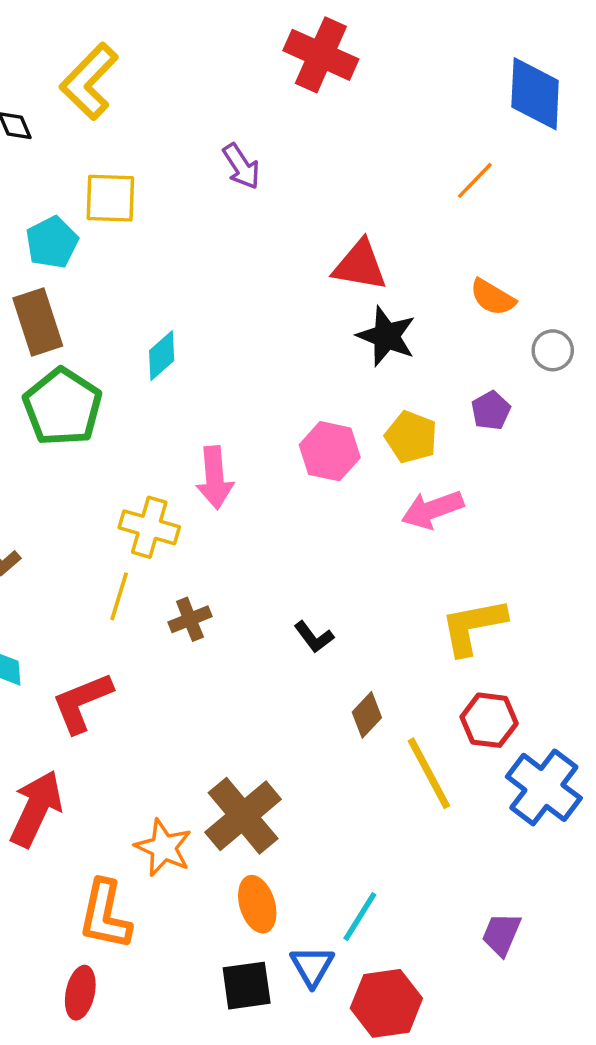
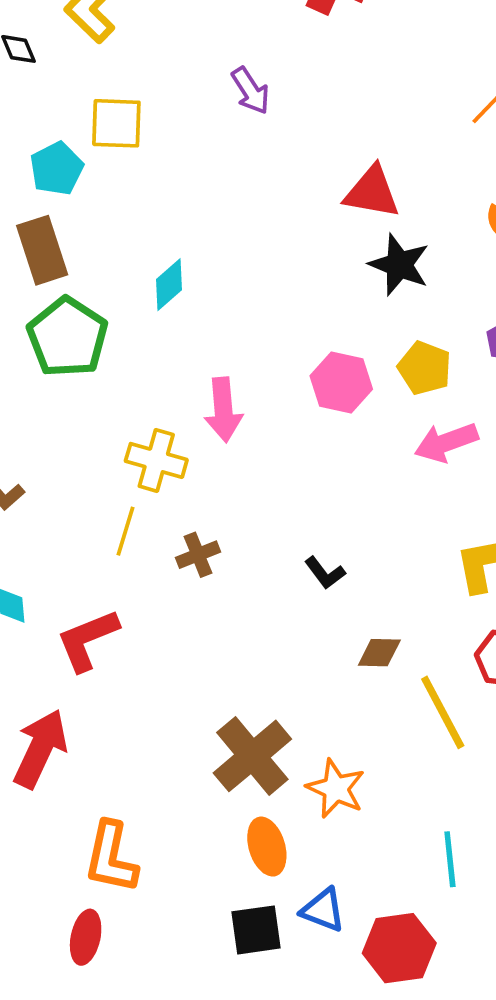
brown diamond: (367, 715) -> (379, 653), turned 48
orange star: (163, 848) -> (336, 789), moved
cyan line: (360, 917) -> (450, 859), moved, turned -38
blue triangle: (312, 966) -> (323, 910), turned -39

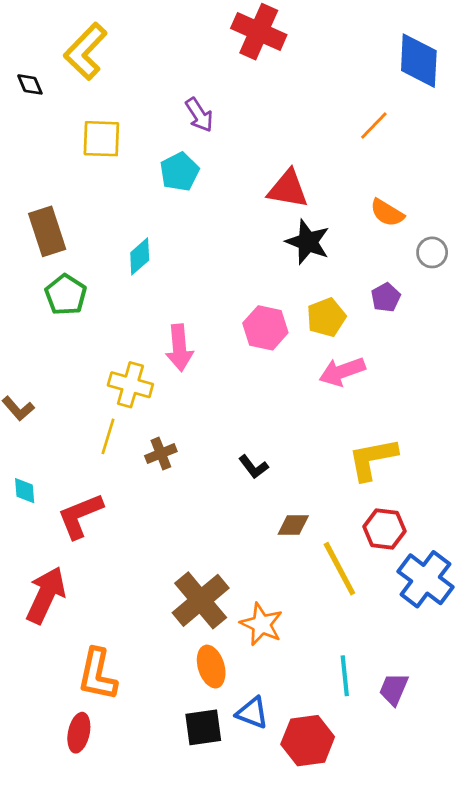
cyan pentagon: (57, 169) -> (179, 172), moved
green pentagon: (67, 337) -> (66, 295), size x0.7
yellow pentagon: (425, 368) -> (326, 317), turned 30

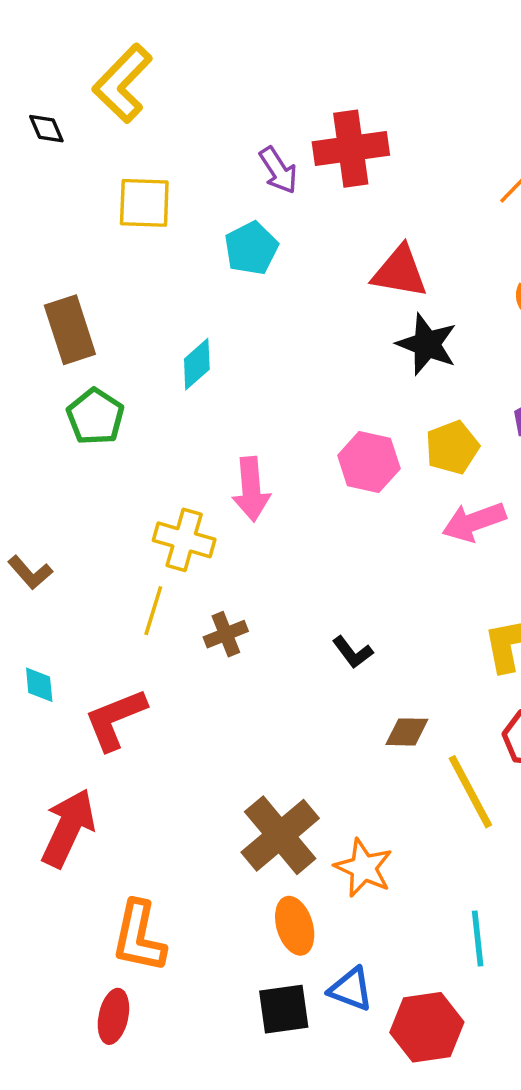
red cross: (259, 32) -> (351, 149), moved, turned -32

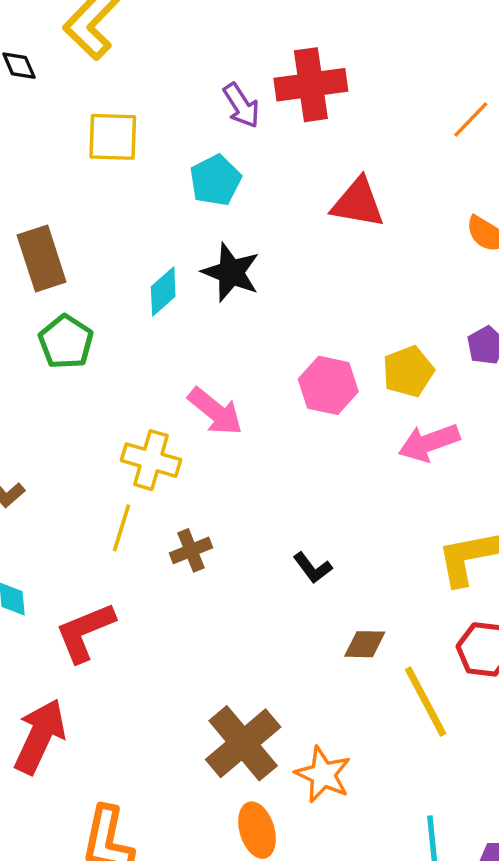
black star: (427, 344) -> (231, 272), moved
pink arrow: (251, 489) -> (215, 411), turned -46

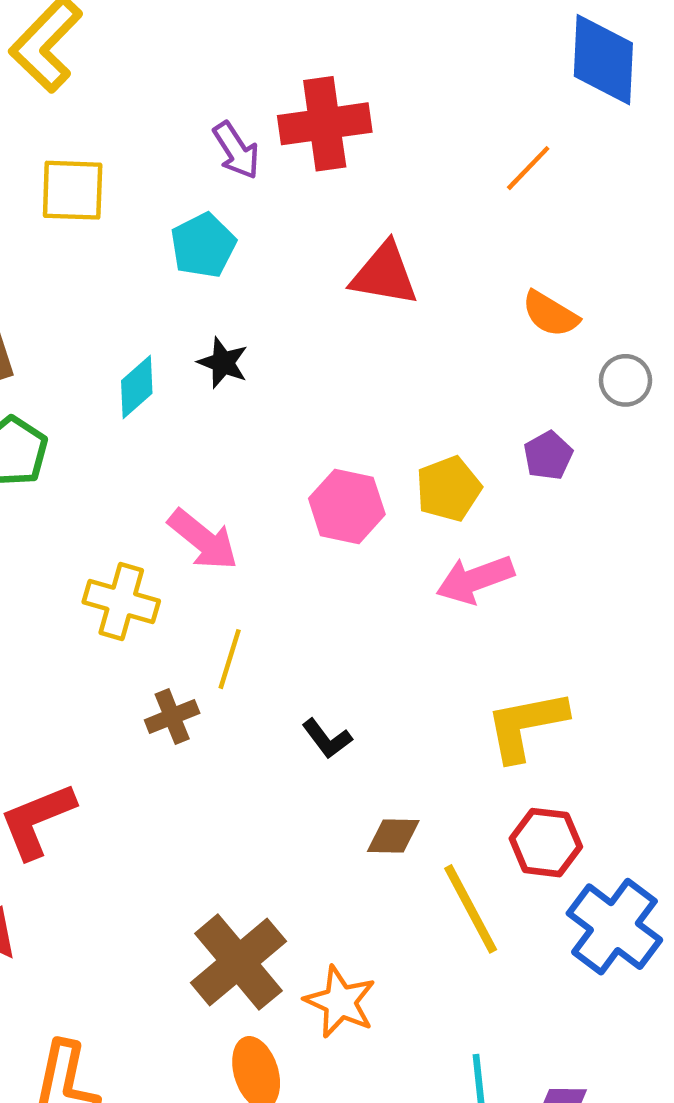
black star: (231, 272) -> (223, 363), size x0.7
yellow line: (121, 528) -> (230, 659), moved

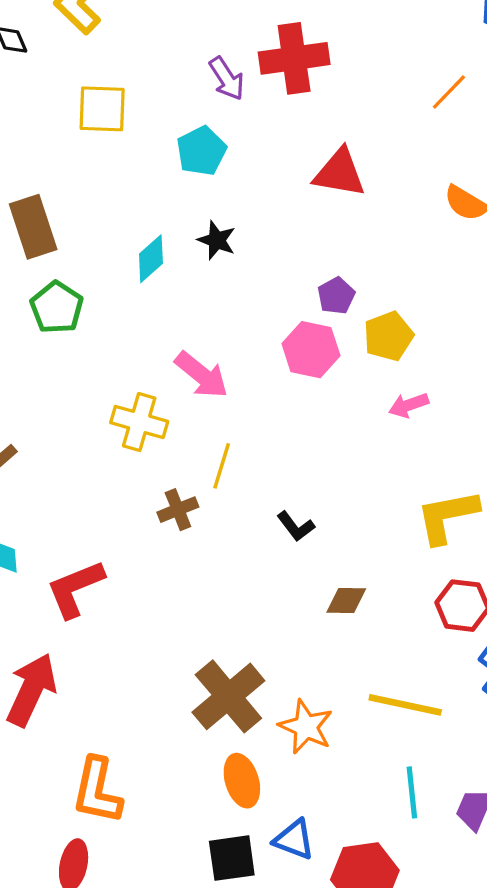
purple pentagon: (548, 456) -> (336, 296), moved
pink arrow: (475, 579) -> (409, 405), size x0.7
yellow line: (471, 909) -> (405, 705), moved, turned -50

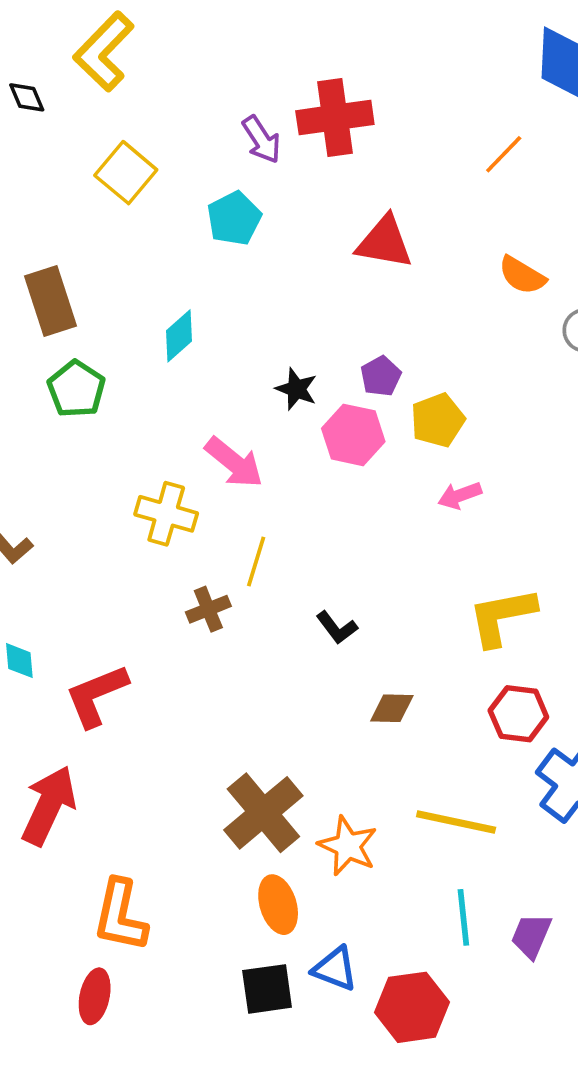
yellow square: (102, 109) -> (126, 173), turned 38
black star: (217, 240) -> (296, 389), moved

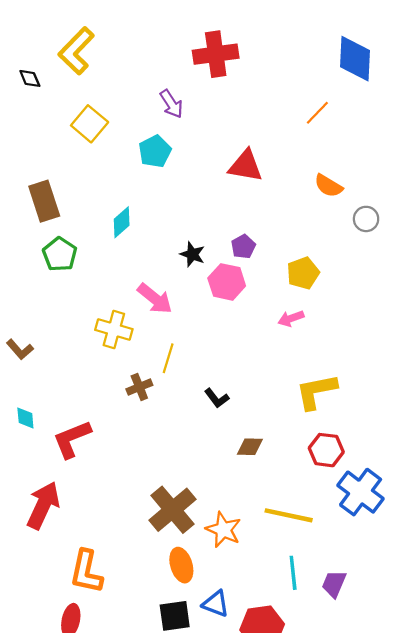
red cross: (335, 118) -> (216, 54), moved
yellow pentagon: (438, 420) -> (303, 273), moved

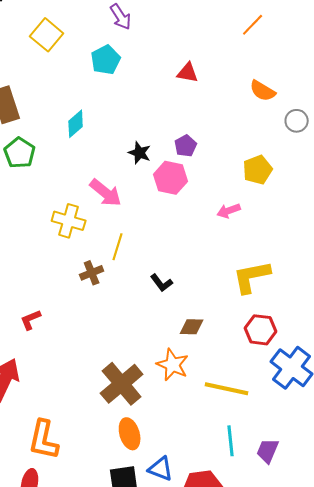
red triangle: (246, 166) -> (188, 73), size x0.7
yellow pentagon: (303, 273) -> (258, 170), moved
red L-shape: (72, 439) -> (31, 320), size x0.6
orange star: (223, 530) -> (173, 365), moved

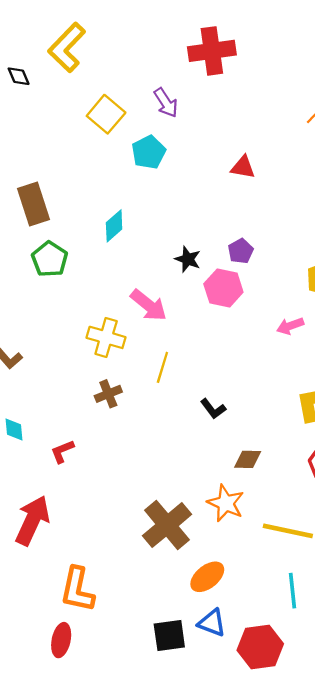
yellow square: (47, 35) -> (106, 114), moved
brown cross: (92, 273) -> (108, 394), moved
orange ellipse: (130, 434) -> (207, 577), moved, turned 68

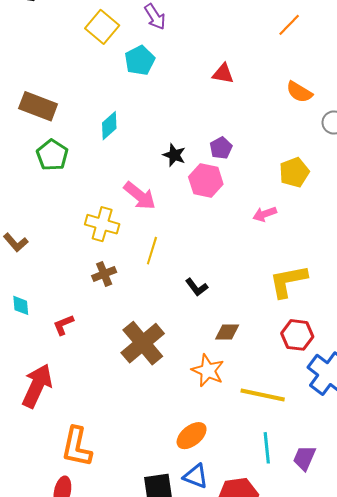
brown rectangle: (34, 204) -> (38, 106), turned -51
brown cross: (167, 525) -> (143, 343), moved

